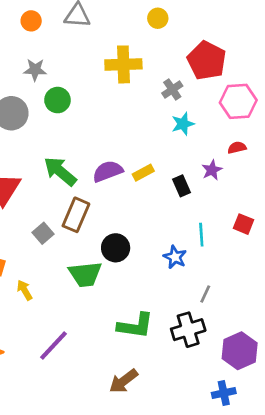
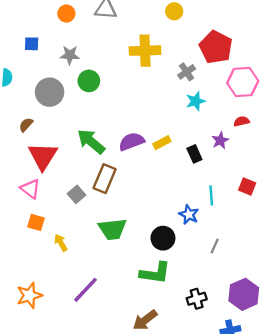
black circle: (116, 248) -> (163, 238), moved
black cross: (188, 330) -> (197, 299), moved, size x0.7

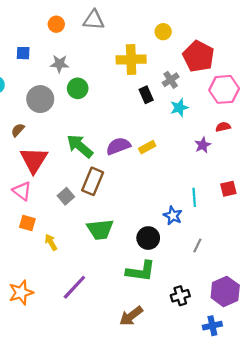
yellow circle: (174, 11) -> (163, 32), moved
black rectangle: (194, 154) -> (146, 95), moved
red square: (247, 186) -> (228, 189), turned -35

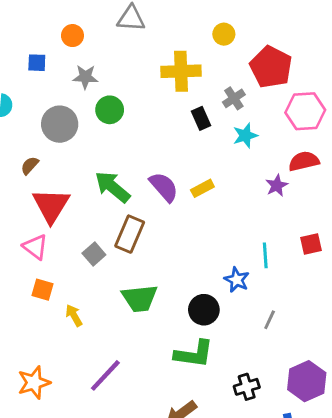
orange circle: (56, 24) -> (72, 36), moved
red semicircle: (223, 127) -> (304, 161), size x1.5
purple semicircle: (118, 146) -> (164, 187), turned 70

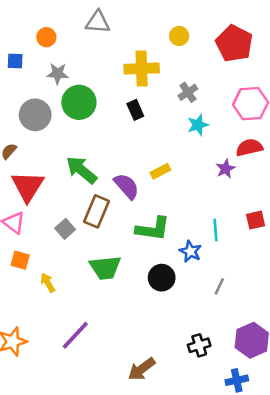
red pentagon: (271, 67) -> (234, 43), moved
green circle: (110, 110) -> (79, 102), size x1.4
black rectangle: (201, 118) -> (135, 110), moved
purple semicircle: (164, 187) -> (127, 186), moved
green L-shape: (194, 354) -> (153, 229), moved

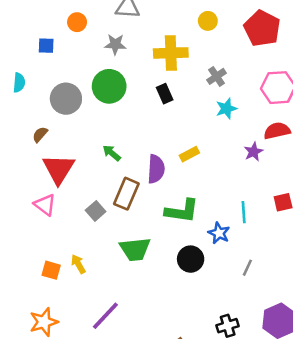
gray star: (58, 74) -> (115, 44), moved
green arrow: (81, 170) -> (112, 153), size x0.6
purple semicircle: (127, 186) -> (156, 169), turned 44
orange square: (20, 260) -> (51, 270), moved

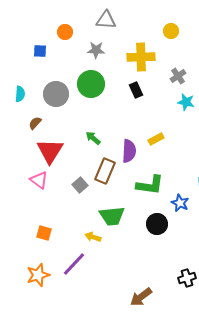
cyan semicircle: (19, 83) -> (20, 94), moved
cyan star: (226, 109) -> (186, 102), turned 30
yellow arrow: (78, 264) -> (93, 237), moved, turned -42
purple line: (105, 316) -> (74, 264), moved

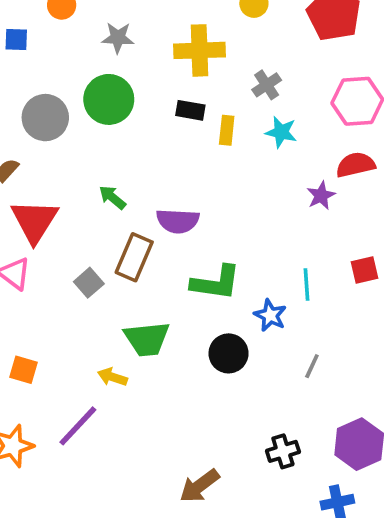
black rectangle: (136, 90) -> (190, 110), turned -56
yellow rectangle: (156, 139) -> (227, 130), moved, turned -56
purple semicircle: (129, 151) -> (178, 221), turned 90

